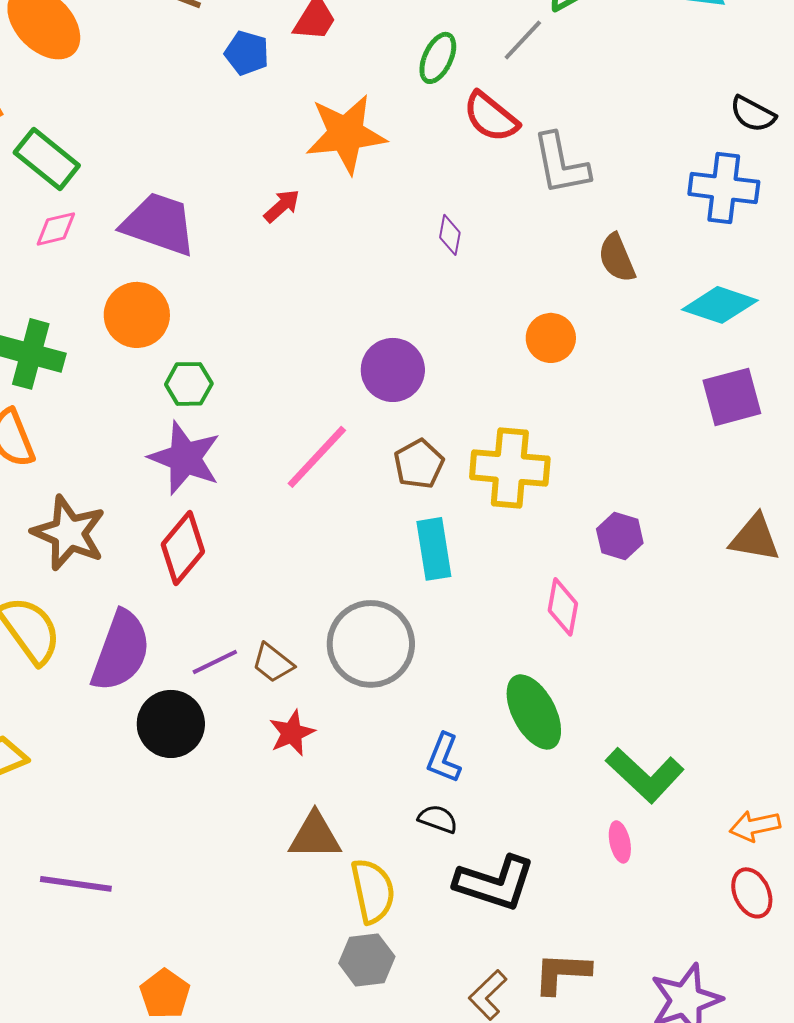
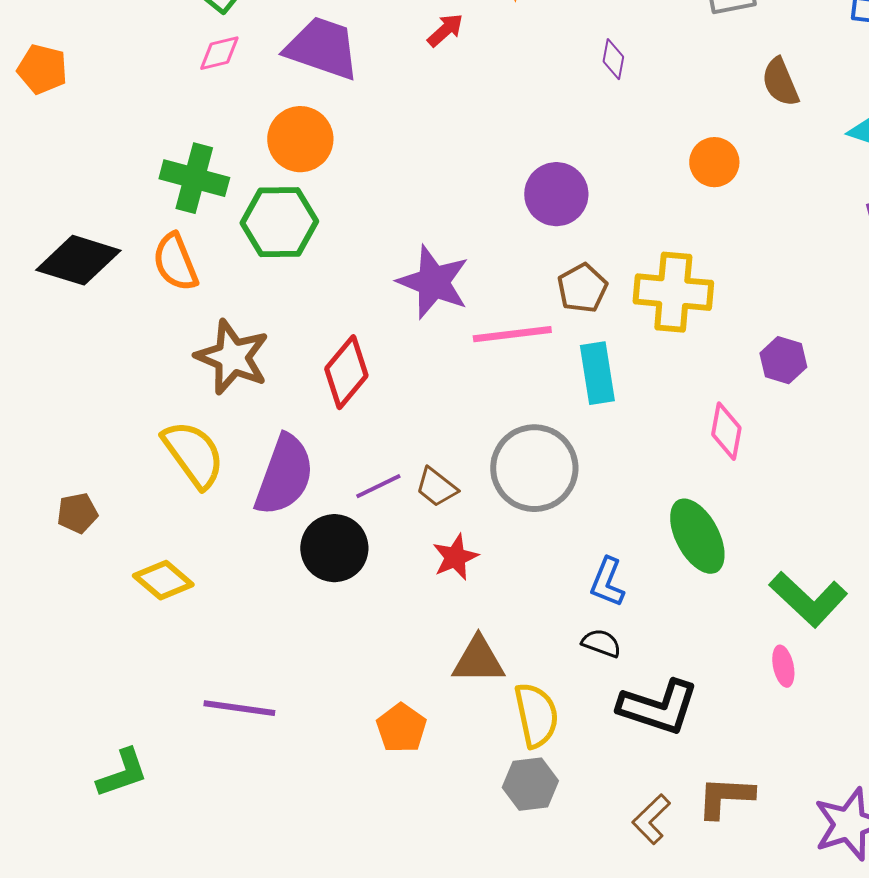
green hexagon: (189, 384) -> (279, 222), moved, size x1.6
pink line: (317, 457) -> (512, 334), moved, turned 40
purple star: (185, 458) -> (433, 282), moved
orange pentagon: (165, 994) -> (401, 728), moved

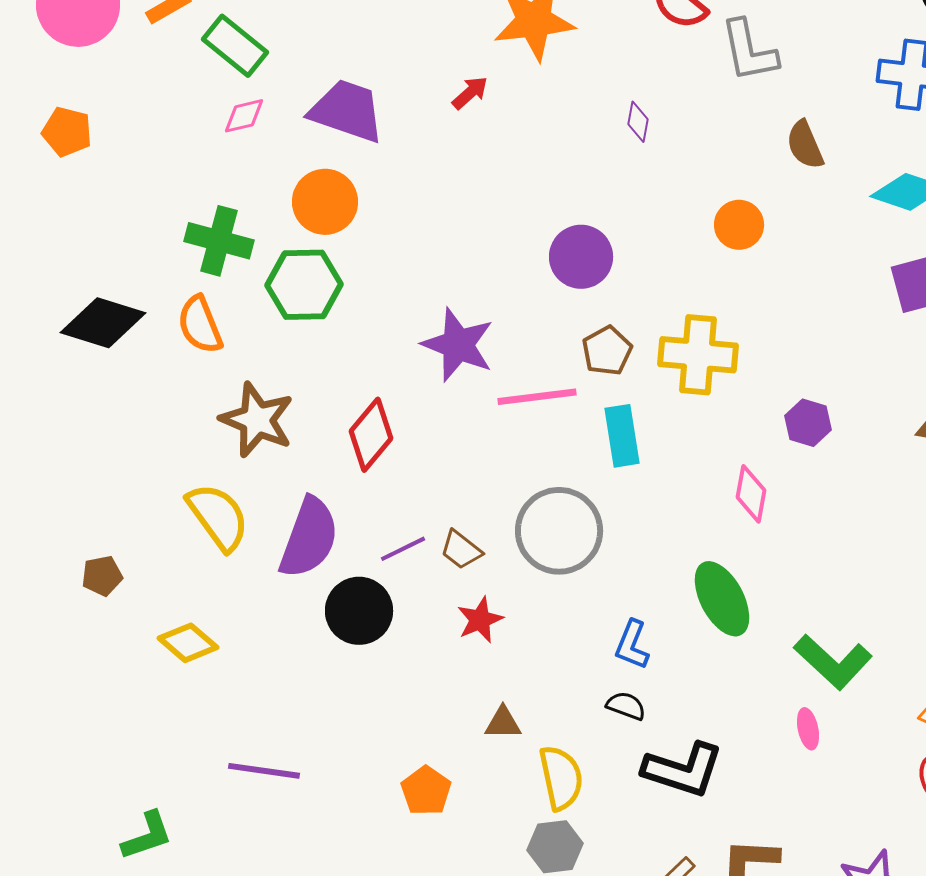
brown triangle: (478, 660) -> (503, 723), size x0.7

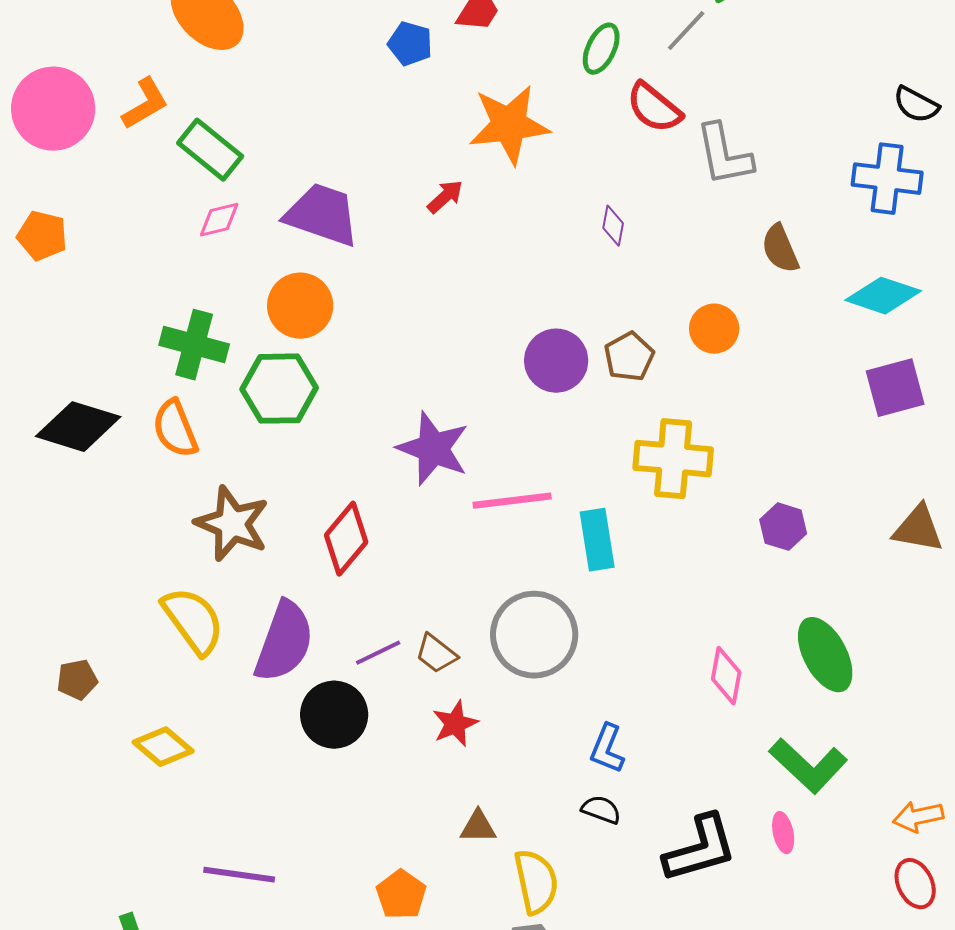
brown pentagon: (607, 351) -> (629, 357), moved
pink diamond: (751, 494) -> (726, 676), moved
green ellipse: (722, 599) -> (825, 655), moved
black L-shape: (683, 770) -> (700, 849), moved, turned -34

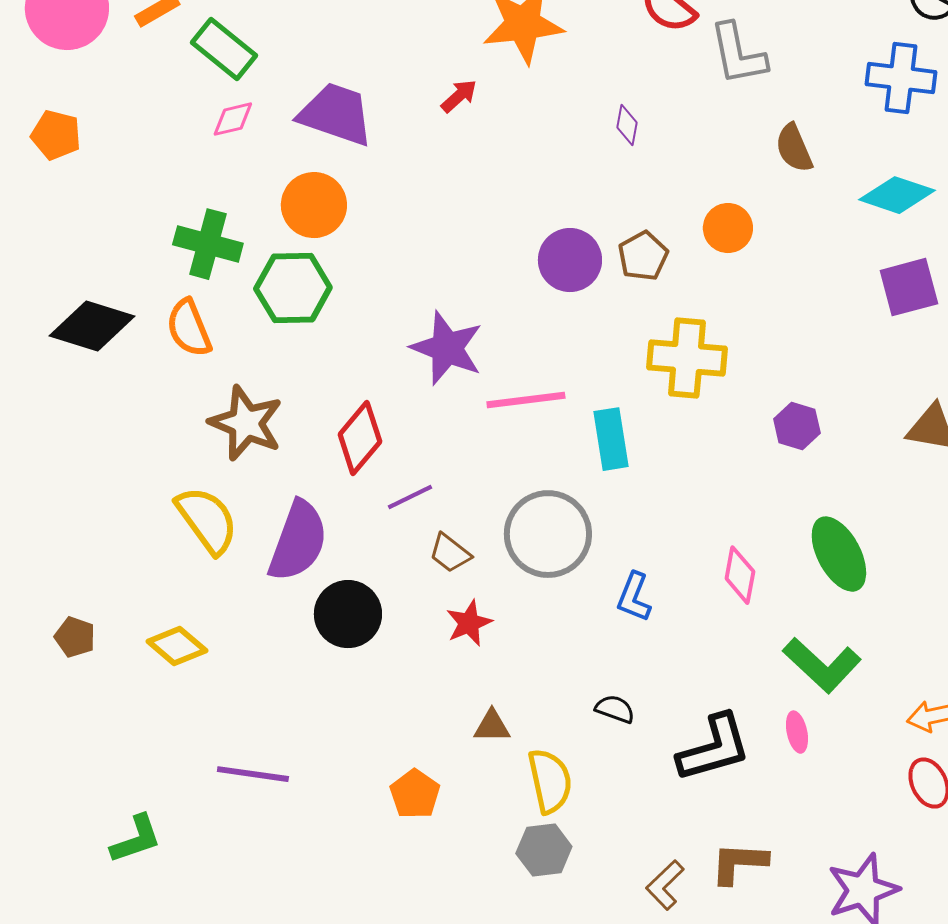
purple line: (378, 653) -> (410, 497), moved
brown pentagon: (77, 680) -> (75, 637), moved, turned 30
blue L-shape: (607, 749) -> (634, 597), moved

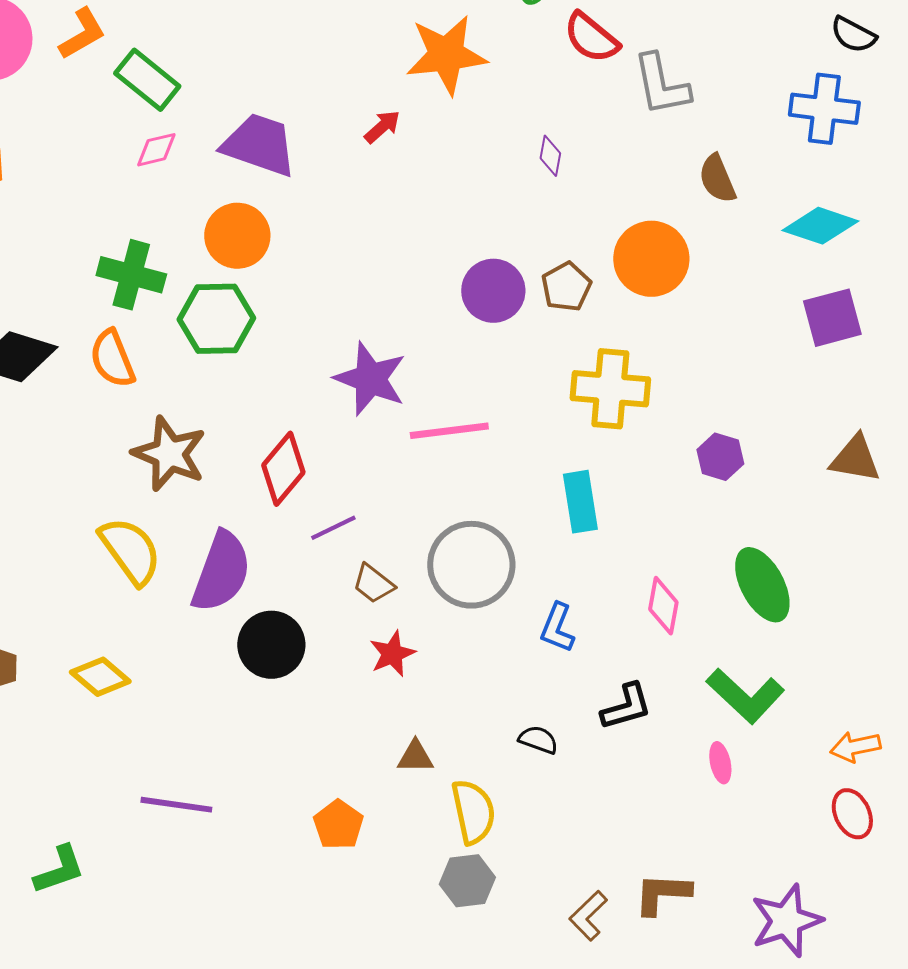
orange circle: (728, 228) -> (651, 259), size x1.5
cyan rectangle: (611, 439) -> (580, 502), moved
black L-shape: (714, 748) -> (626, 707), moved, size x0.7

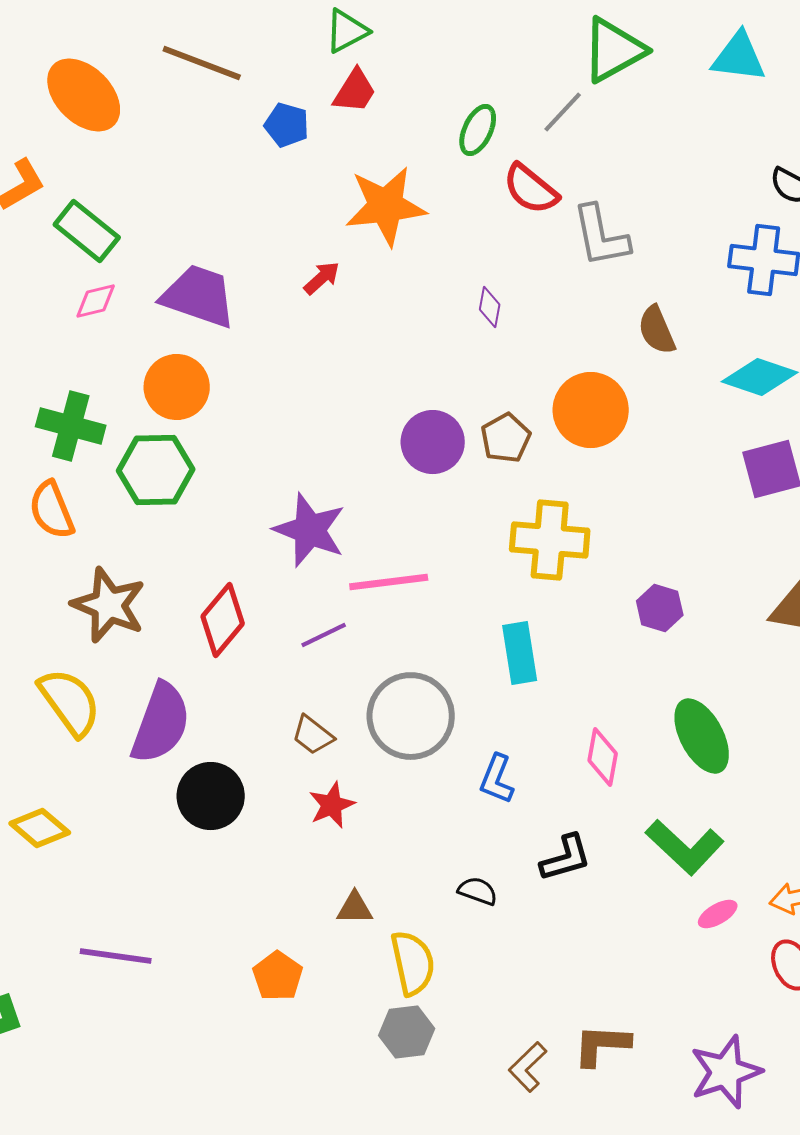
purple line: (333, 528) -> (324, 635), moved
pink ellipse: (720, 763) -> (718, 914), moved, turned 72

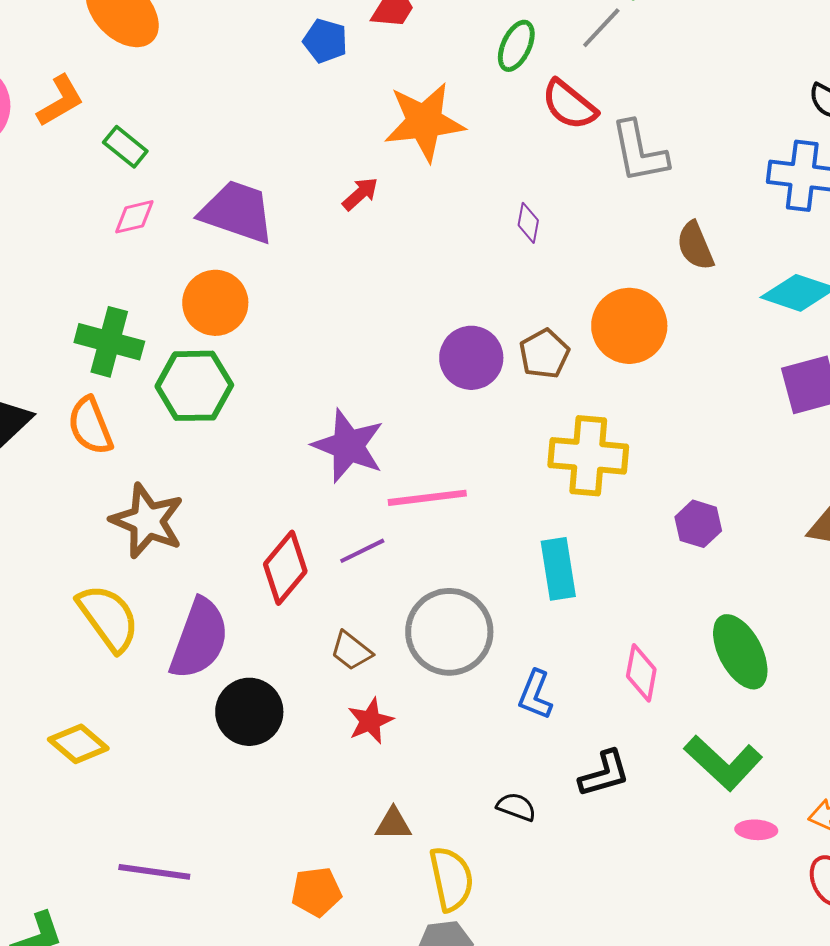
green rectangle: (87, 231) -> (125, 147), size x0.7
red diamond: (223, 620) -> (285, 568), moved
pink ellipse: (718, 914) -> (756, 830), turned 33
orange pentagon: (278, 976) -> (316, 892), turned 30

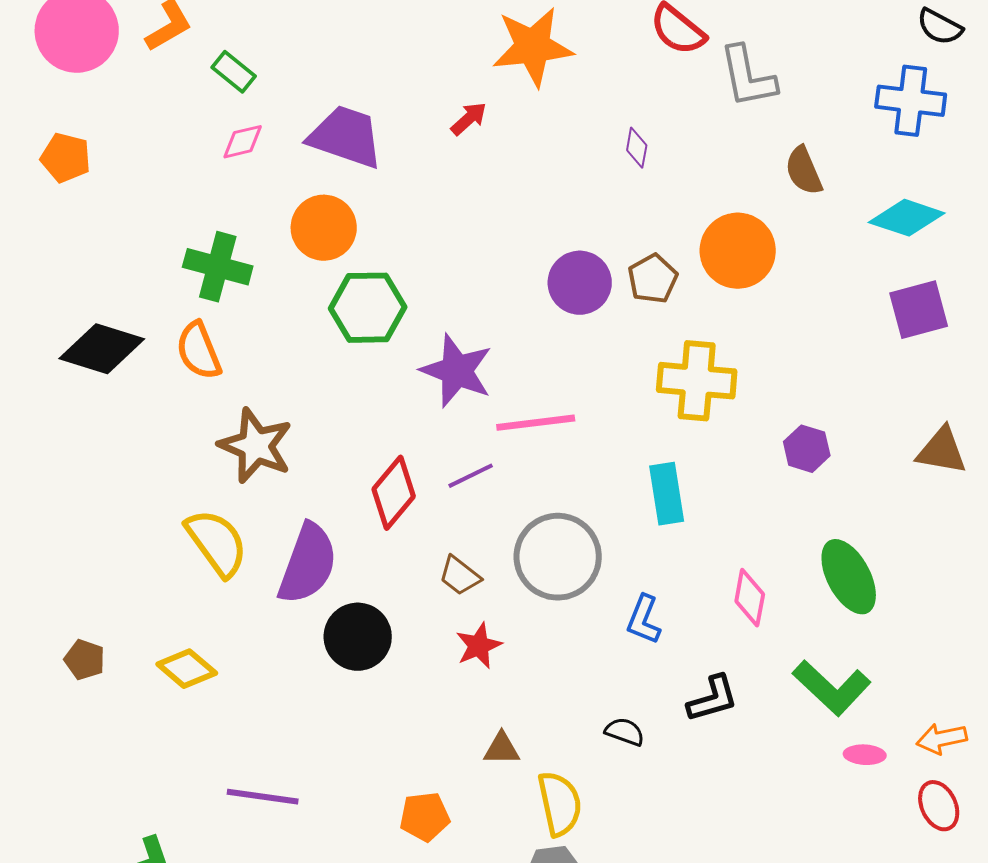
green hexagon: (194, 386) -> (368, 308), moved

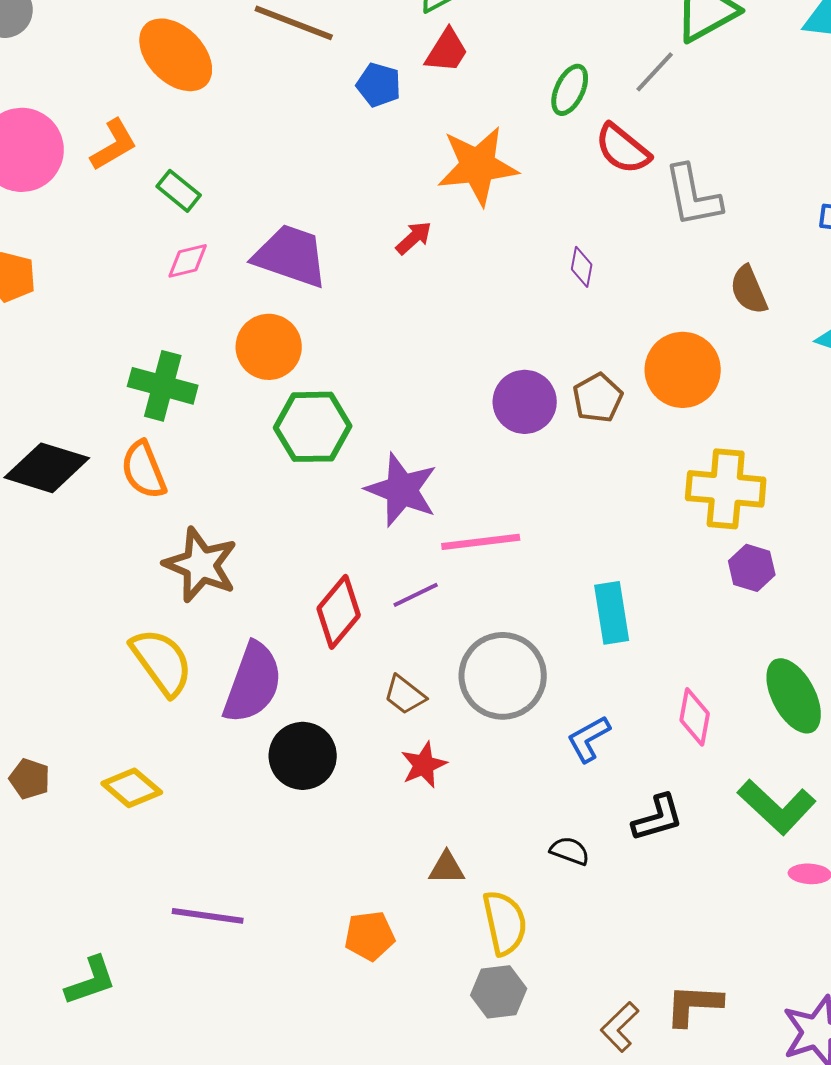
yellow cross: (697, 381) -> (726, 489), moved
blue L-shape: (644, 620) -> (589, 739), turned 39

